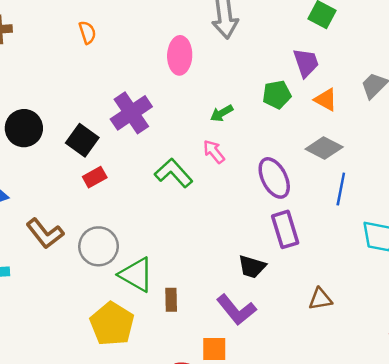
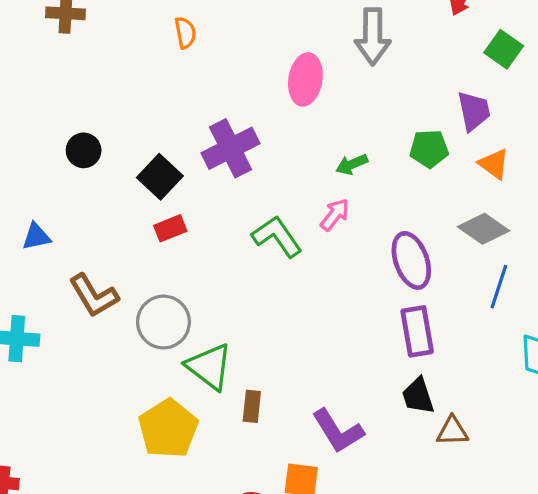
black circle: (24, 128) -> (84, 150), size x0.7
pink arrow: (214, 152) -> (335, 215), turned 70
black trapezoid: (252, 267) -> (418, 396), moved, turned 48

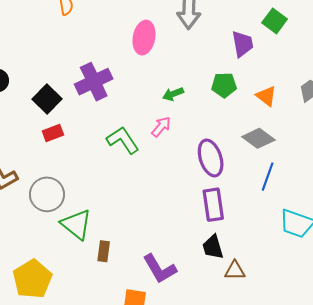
purple trapezoid: (474, 111) -> (242, 44), moved
yellow pentagon: (168, 429) -> (32, 279), moved

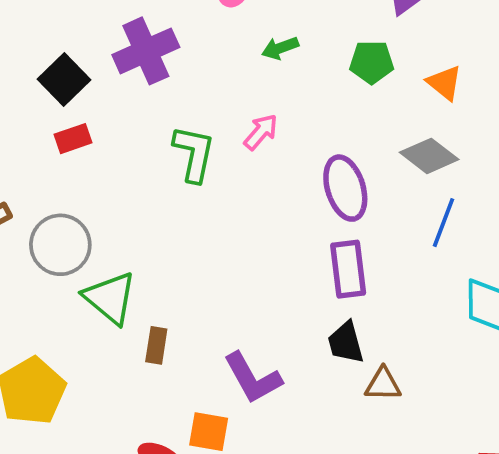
green arrow: (173, 94) -> (280, 48), moved
green L-shape: (123, 140) -> (194, 154), turned 44

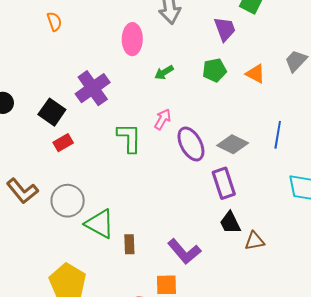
gray diamond: (429, 156) -> (233, 144), moved
purple ellipse: (345, 188) -> (191, 144), moved
blue line: (443, 223) -> (278, 135), moved

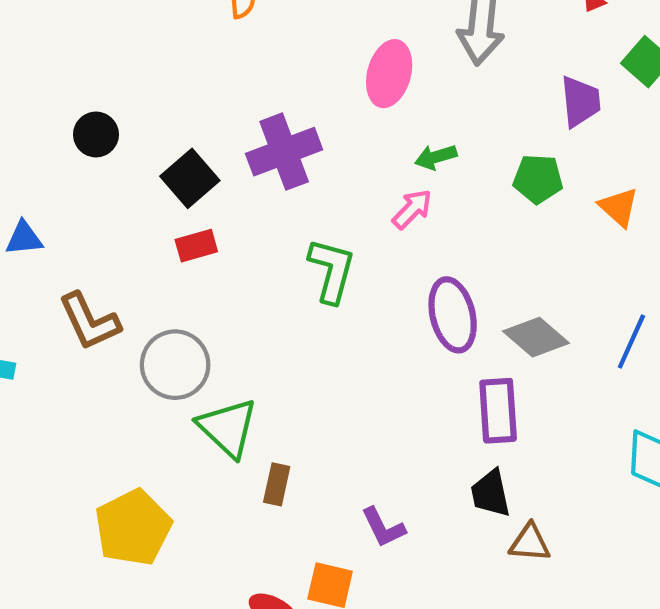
pink arrow: (163, 119) -> (412, 209), moved
purple L-shape: (184, 251) -> (383, 527), size x0.7

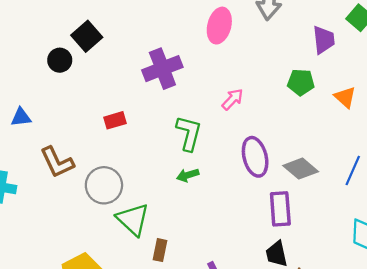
green arrow: (436, 157) -> (188, 175), moved
black square: (190, 178) -> (87, 36), moved

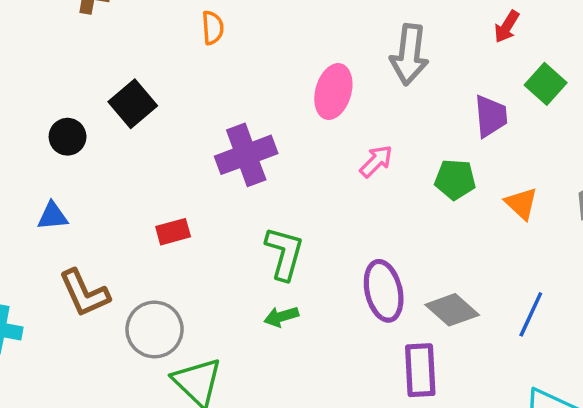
black circle: (60, 60) -> (68, 137), moved
pink arrow: (233, 99) -> (376, 161), moved
blue triangle: (21, 117) -> (53, 216), moved

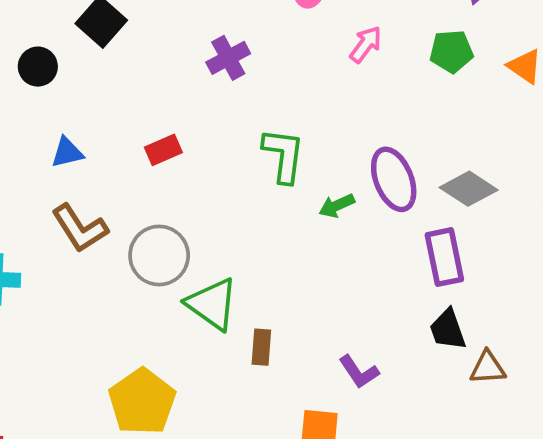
purple cross: (246, 155) -> (228, 58), size x0.7
blue triangle: (53, 216) -> (67, 152), moved
green arrow: (281, 317) -> (337, 206), moved

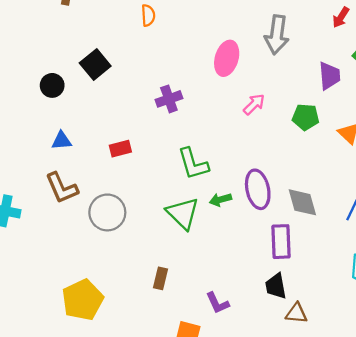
green L-shape: (284, 155) -> (193, 164), turned 147
gray diamond: (469, 189) -> (302, 202), turned 32
green triangle: (212, 304) -> (183, 213), moved

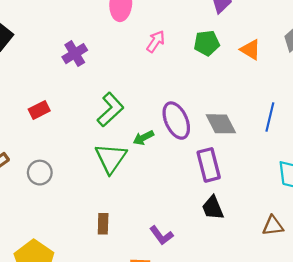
green L-shape: (193, 164) -> (110, 110), turned -104
gray circle: (107, 212) -> (40, 173), size x0.7
green triangle: (183, 213) -> (111, 158), turned 32
brown triangle: (296, 313) -> (273, 226), moved

